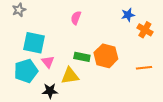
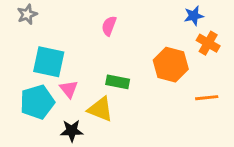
blue star: (128, 15) -> (194, 16), moved
orange hexagon: (106, 56) -> (171, 65), moved
yellow triangle: (70, 76) -> (100, 109), turned 30

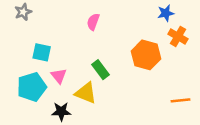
cyan square: (49, 62) -> (42, 52), size x0.7
green rectangle: (118, 82) -> (101, 70), turned 42
orange line: (207, 98) -> (180, 100), moved

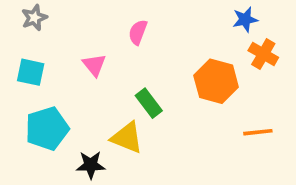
cyan square: (42, 52) -> (31, 72), moved
pink triangle: (59, 76) -> (94, 65), moved
orange line: (180, 100) -> (258, 132), moved

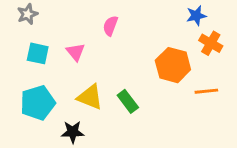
cyan square: (31, 72) -> (38, 53), moved
green rectangle: (149, 103) -> (128, 101), moved
orange line: (258, 132) -> (206, 91), moved
yellow triangle: (127, 138) -> (90, 97), moved

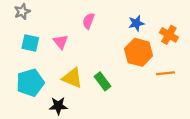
blue star: (196, 16) -> (136, 23), moved

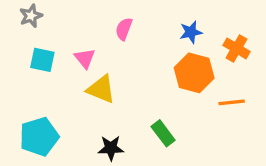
yellow triangle: (72, 78) -> (101, 89), moved
green rectangle: (103, 81) -> (163, 133), moved
cyan pentagon: (30, 83) -> (39, 137), moved
black star: (58, 106) -> (111, 148), moved

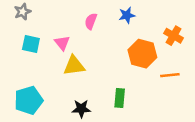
blue star: (191, 32) -> (127, 15), moved
yellow triangle: (101, 89) -> (74, 66), turned -30
green rectangle: (163, 133) -> (120, 98), turned 42

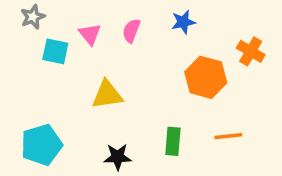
pink triangle: (62, 43) -> (90, 34), moved
cyan square: (31, 44) -> (55, 51), moved
orange line: (170, 75) -> (228, 136), moved

